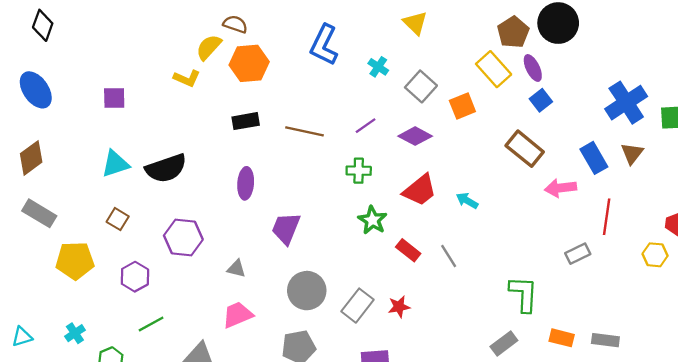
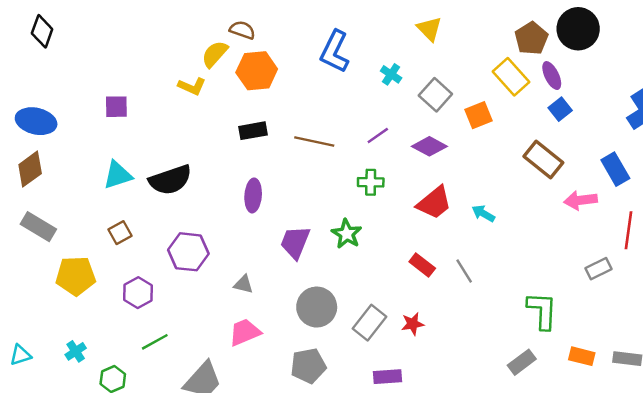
blue ellipse: (36, 90) -> (36, 121), moved, turned -42
brown square: (118, 219) -> (120, 233), turned 30
green star: (372, 220) -> (347, 234), moved

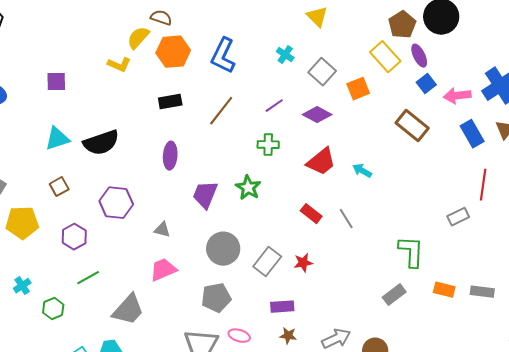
blue L-shape: (335, 52) -> (223, 56), moved
brown line: (314, 142) -> (221, 111), turned -64
pink arrow: (581, 200) -> (457, 96), moved

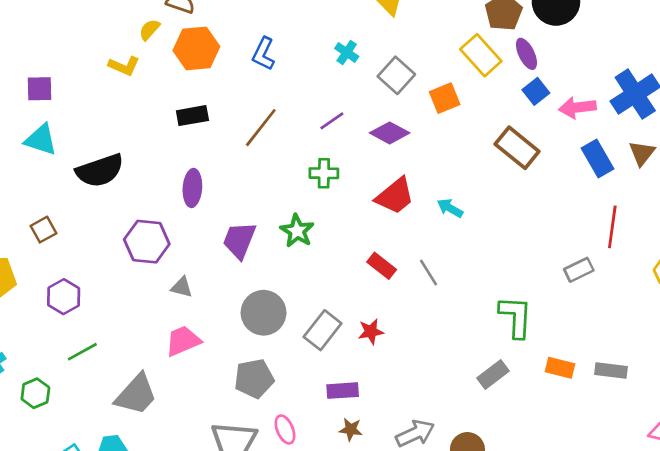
yellow semicircle: (138, 38) -> (149, 30), size x0.7
blue L-shape: (223, 56) -> (264, 54), size x0.7
cyan triangle: (57, 139) -> (41, 140), moved, turned 36
purple hexagon: (116, 203) -> (147, 242), moved
pink ellipse: (239, 336) -> (285, 429), turned 50

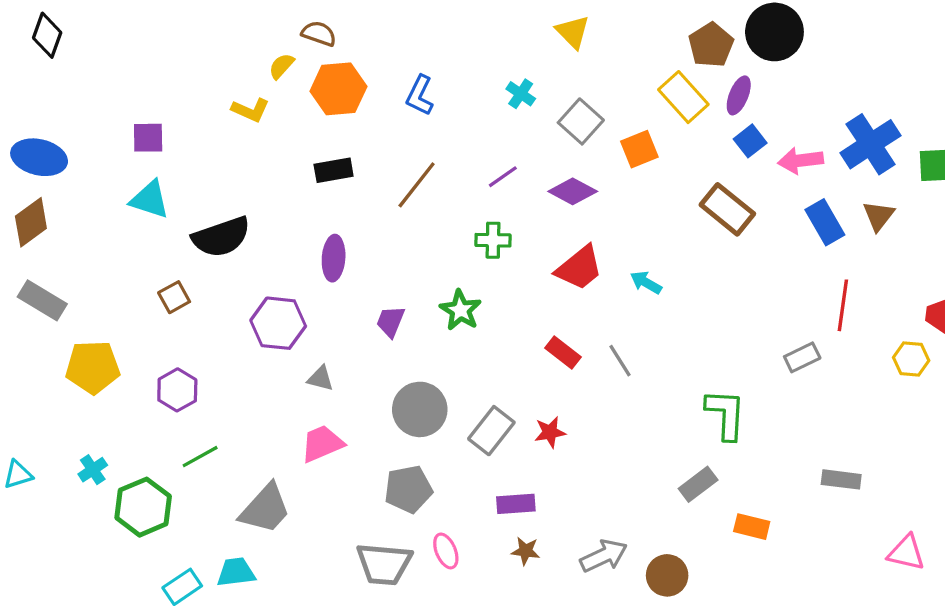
purple ellipse: (526, 54) -> (739, 95), turned 48
brown square: (43, 230) -> (174, 297), moved
purple trapezoid: (239, 240) -> (390, 322), size x0.7
orange rectangle: (560, 368) -> (752, 527), moved
green hexagon: (35, 393) -> (143, 507), size x1.6

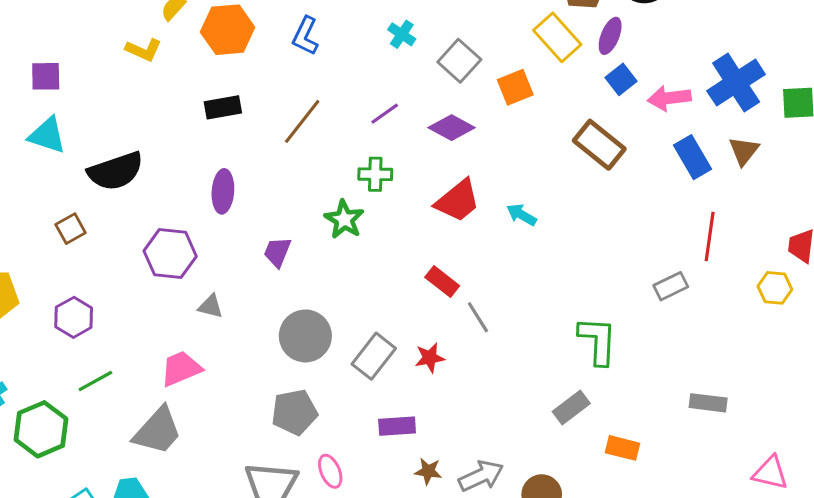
green star: (460, 310) -> (344, 219), moved
gray line: (620, 361) -> (478, 317), moved
pink trapezoid: (322, 444) -> (181, 369), moved
brown star: (526, 551) -> (428, 471), moved

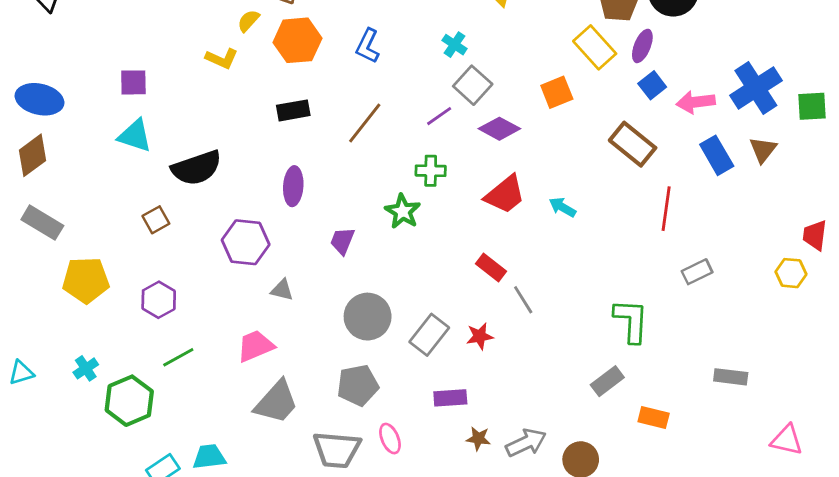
gray square: (459, 61) -> (473, 85), moved
red line: (710, 236) -> (666, 209), moved
gray trapezoid: (158, 431) -> (276, 402), moved

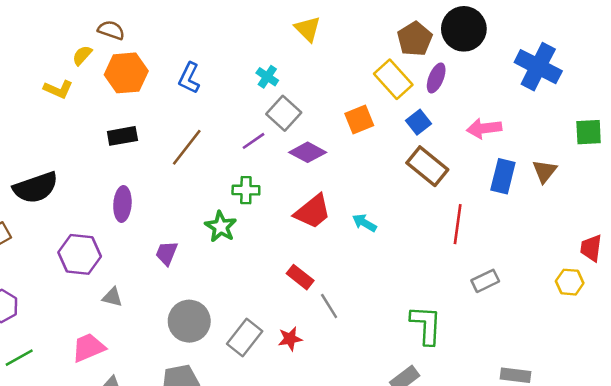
blue square: (652, 85) -> (419, 122), moved
blue cross: (756, 88) -> (538, 67), moved, turned -30
blue rectangle: (717, 155) -> (503, 176), turned 44

